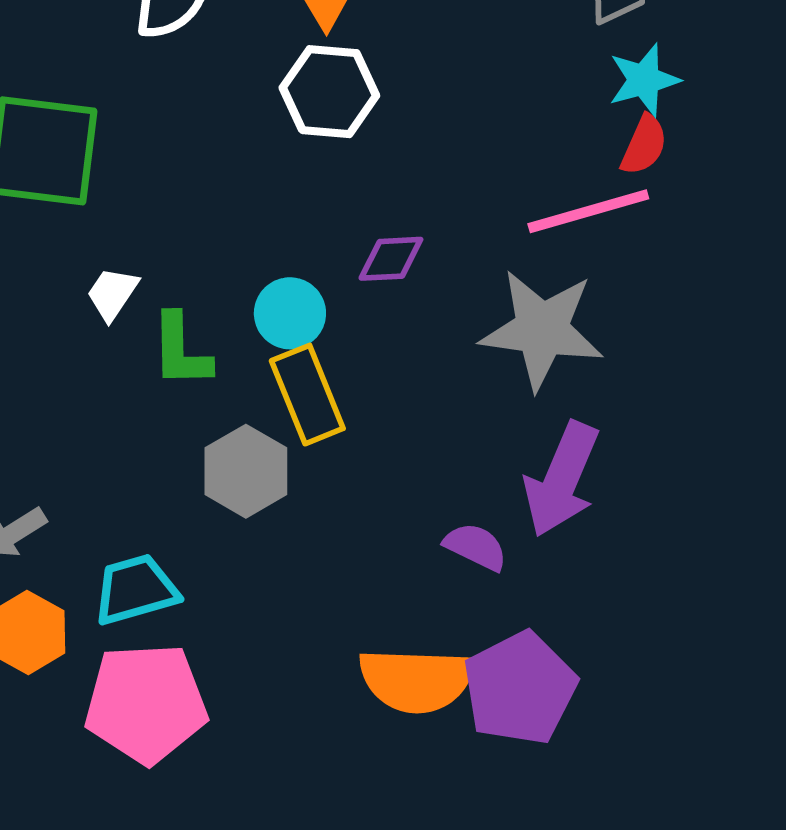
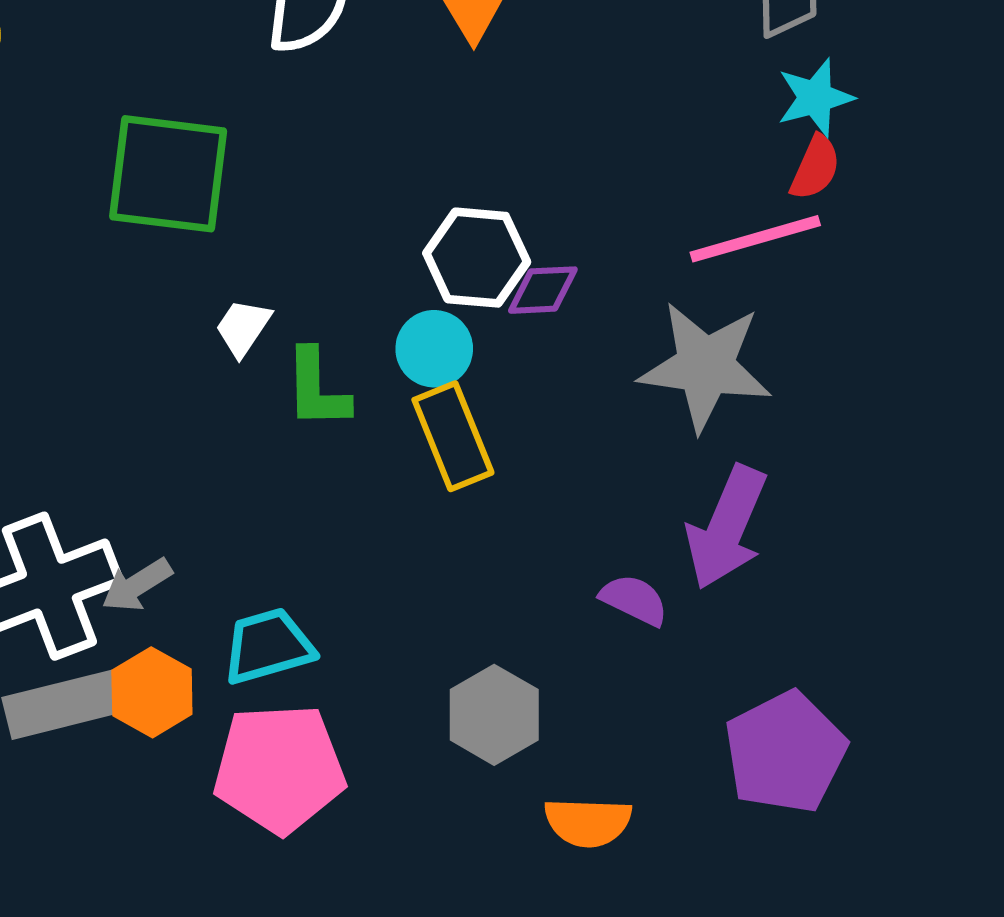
white hexagon: (329, 92) -> (477, 258), moved
gray hexagon: (246, 471) -> (494, 715), moved
orange semicircle: (416, 680) -> (588, 822), moved, size x0.7
purple pentagon: (520, 688) -> (785, 752), moved

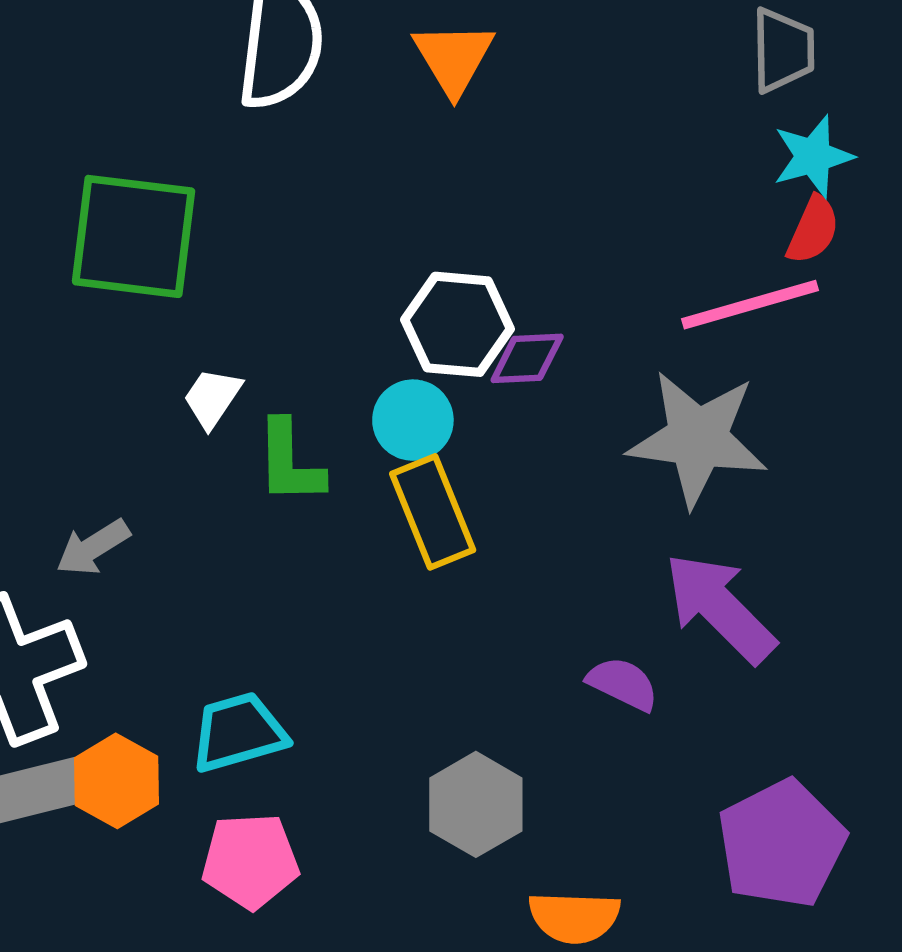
purple arrow: (727, 527) -> (720, 608), turned 112
gray arrow: (137, 585) -> (93, 547), moved
pink pentagon: (279, 769) -> (250, 861), size x0.7

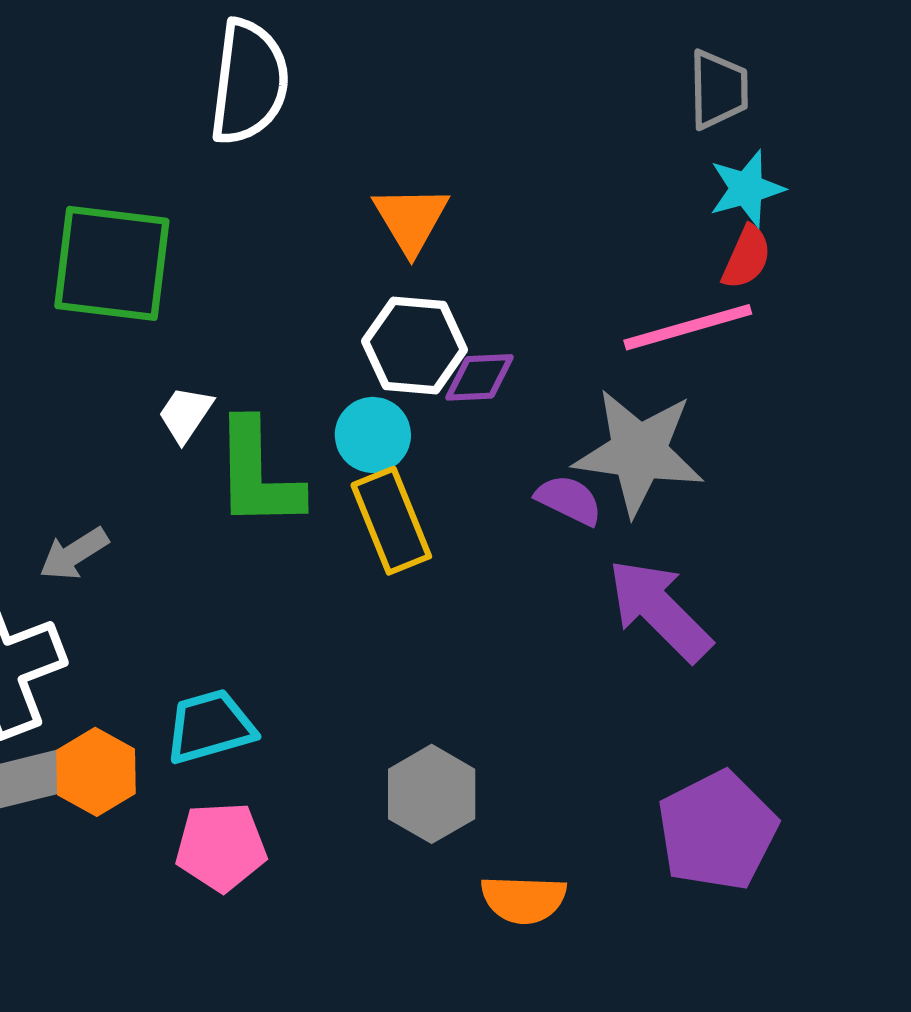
orange triangle: (454, 58) -> (411, 219), moved
green L-shape: (290, 462) -> (258, 474), size x1.4
purple semicircle: (623, 684) -> (569, 500), moved

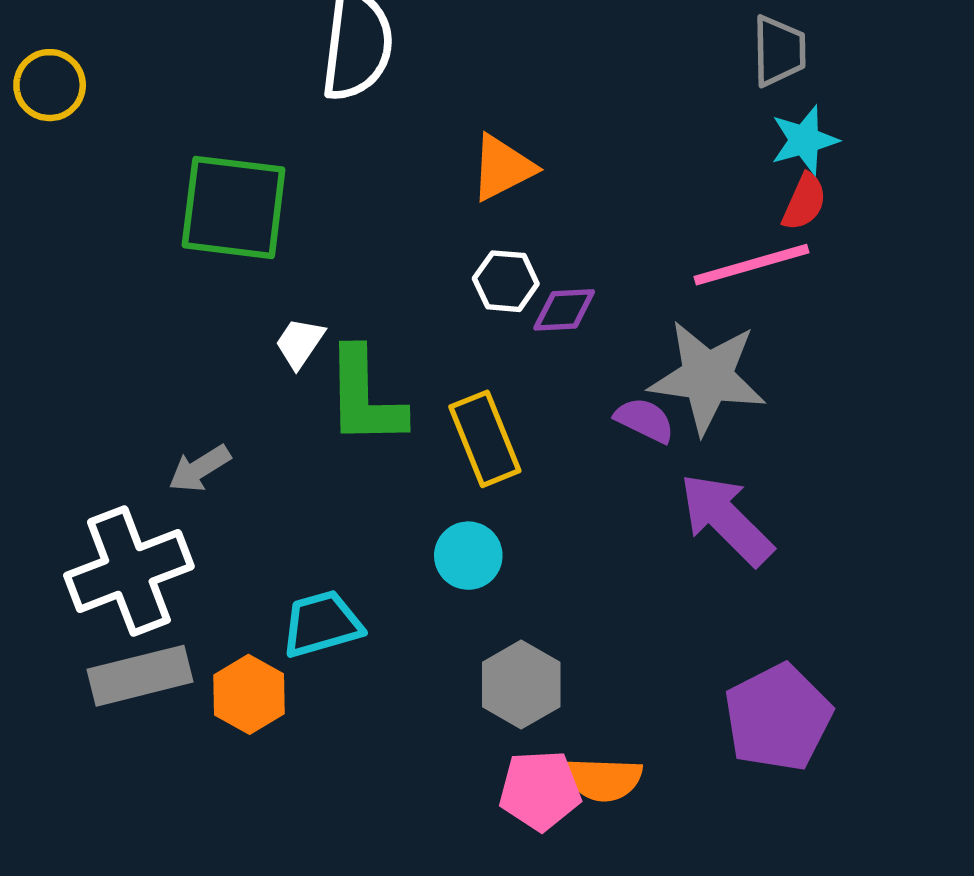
orange triangle: (411, 219) -> (502, 168), turned 34
white hexagon: (415, 346) -> (506, 281), size x0.7
cyan circle: (373, 435) -> (468, 556), moved
orange hexagon: (96, 772) -> (249, 694), moved
pink pentagon: (221, 847) -> (540, 790), moved

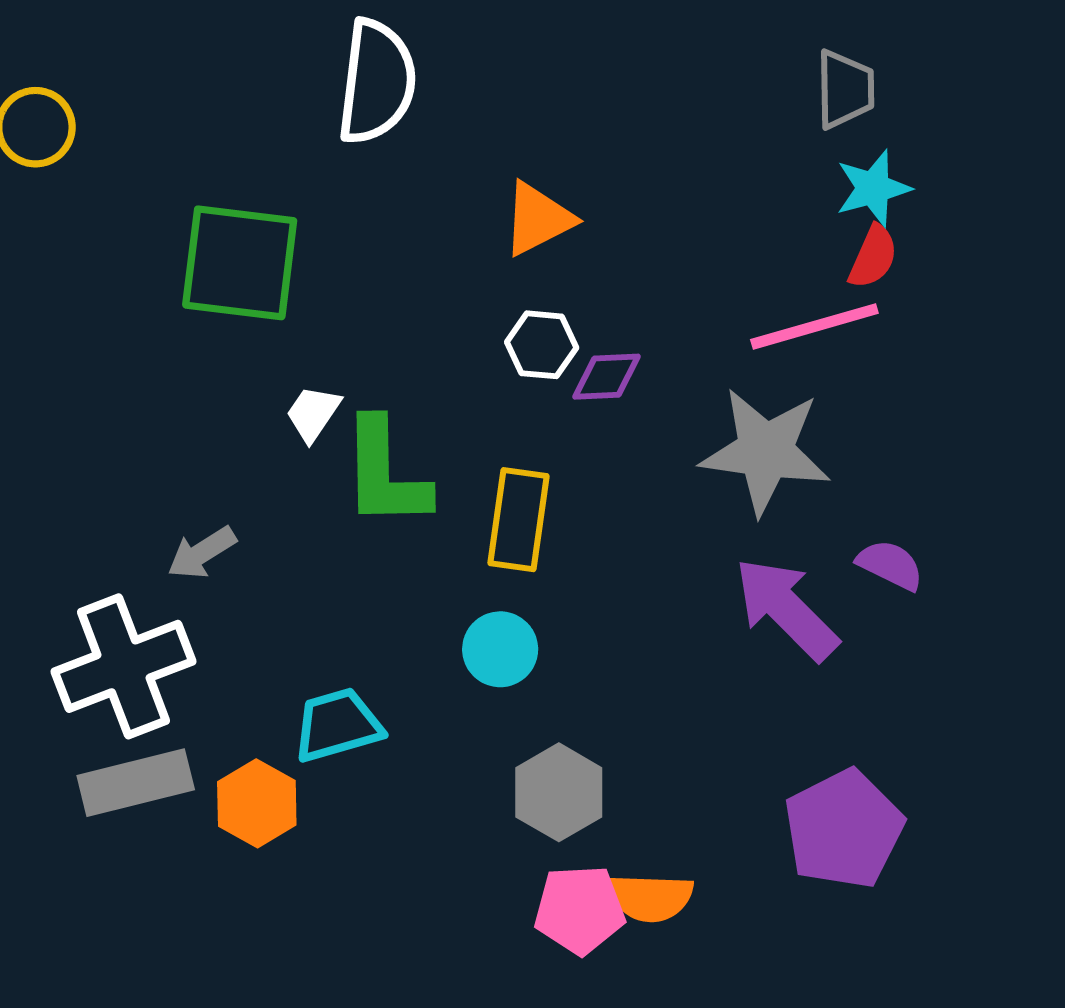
purple semicircle: (645, 420) -> (890, 565), moved
yellow rectangle: (485, 439) -> (518, 520), turned 30

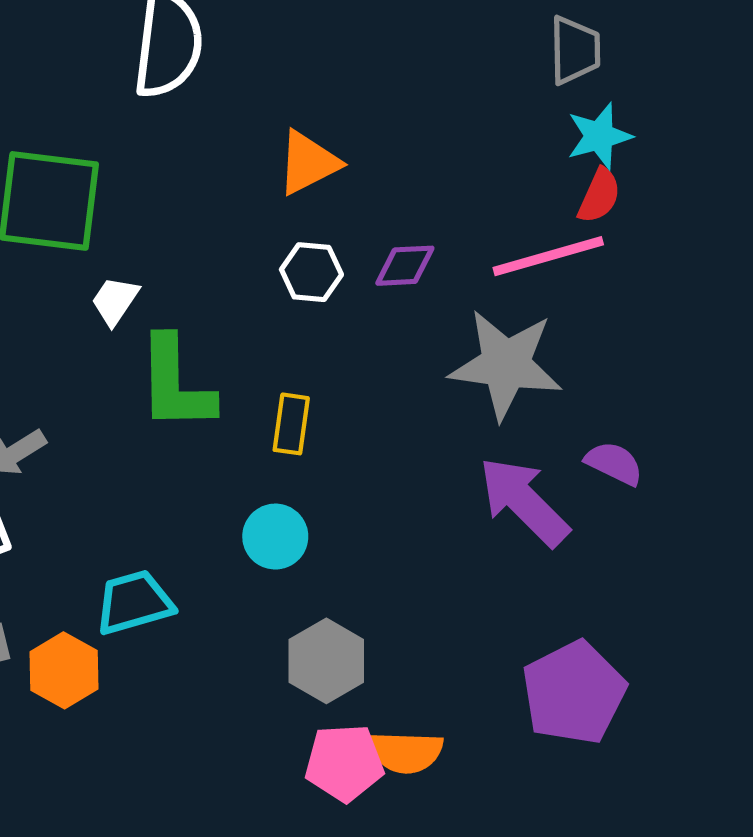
purple diamond: (607, 377) -> (405, 266), moved
white trapezoid: (313, 413) -> (115, 301), moved
yellow rectangle: (518, 520) -> (291, 424), size x0.7

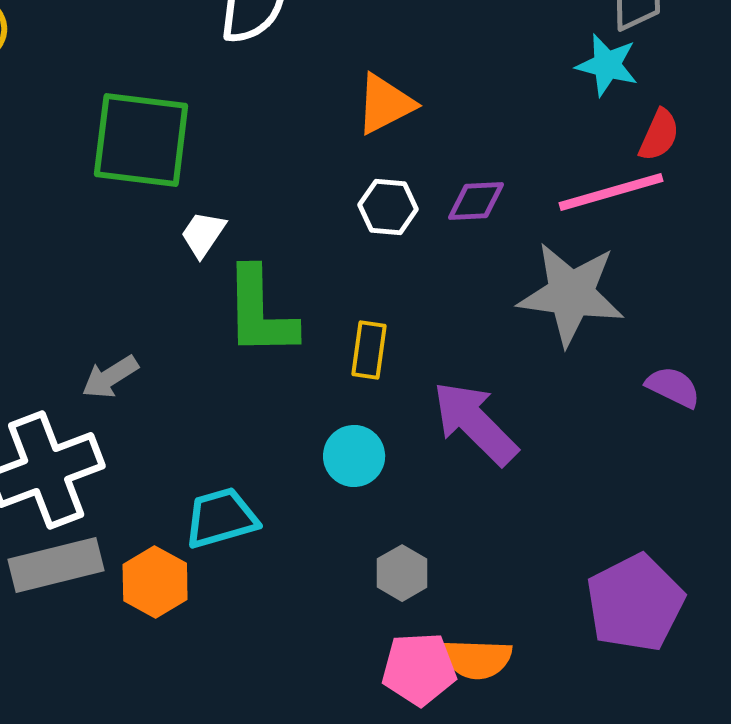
cyan star: (599, 136) -> (607, 65), moved, turned 30
purple arrow: (524, 502) -> (475, 423), moved
gray hexagon: (326, 661) -> (402, 573), size x0.7

